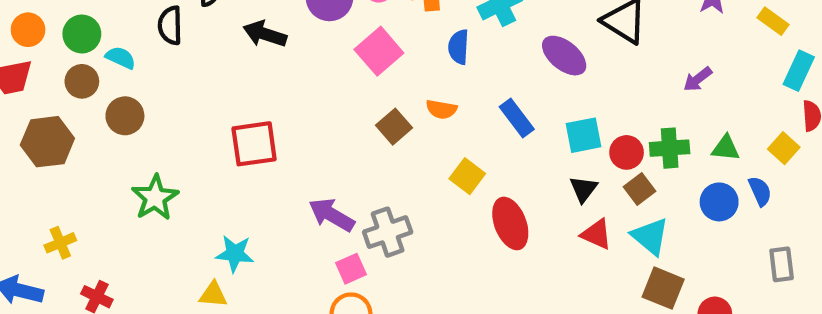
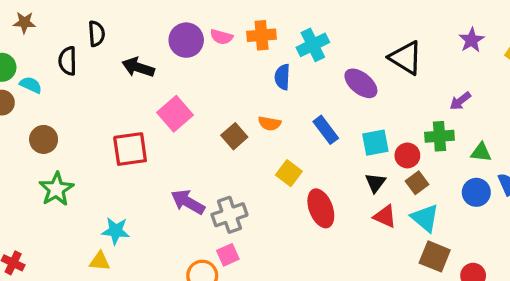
pink square: (379, 51) -> (175, 114), moved
brown circle: (125, 116) -> (44, 139), moved
green cross: (670, 148) -> (439, 136), moved
pink square: (351, 269) -> (228, 255), moved

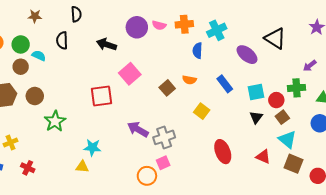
black semicircle: (96, 34) -> (76, 14), moved
brown circle: (44, 139) -> (35, 96), moved
red ellipse: (321, 208) -> (223, 152), moved
red triangle: (385, 216) -> (263, 157), moved

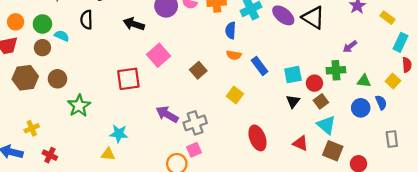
purple ellipse: (247, 55) -> (283, 15), moved
orange semicircle: (189, 80) -> (234, 55), moved

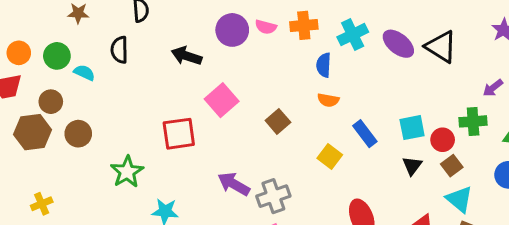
brown circle: (42, 48) -> (51, 102), moved
blue rectangle: (260, 66) -> (365, 134), moved
green star: (79, 106) -> (127, 172), moved

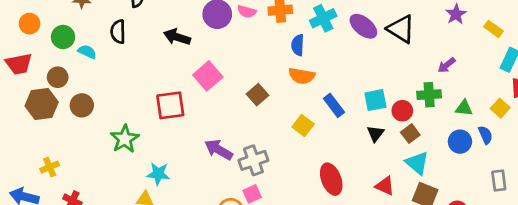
orange circle: (19, 53) -> (30, 24), moved
orange semicircle: (328, 100) -> (302, 76), size x1.4

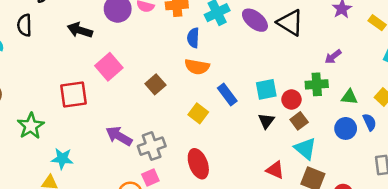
red ellipse: (331, 179) -> (198, 164), moved

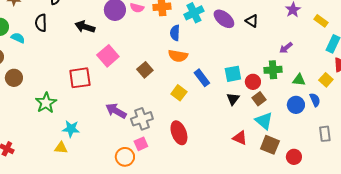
black triangle: (290, 23) -> (252, 21), size x0.6

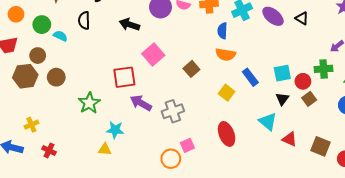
purple arrow: (116, 111) -> (141, 103), moved
gray cross: (142, 119) -> (173, 111), moved
cyan triangle: (264, 121) -> (268, 122), moved

